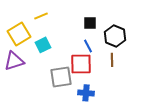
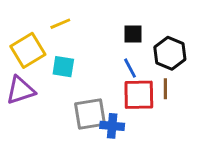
cyan square: (43, 45) -> (63, 67), turned 35
red square: (81, 64) -> (139, 95), moved
blue cross: (86, 93) -> (112, 126), moved

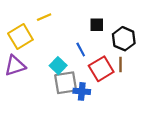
cyan square: (63, 67) -> (58, 66), moved, turned 35
blue line: (130, 68) -> (81, 49), moved
red square: (139, 95) -> (101, 69), turned -30

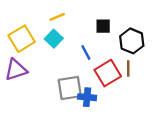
yellow line: (44, 17) -> (57, 17), moved
cyan square: (58, 66) -> (54, 39), moved

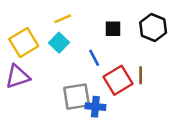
black hexagon: (132, 41) -> (153, 28), moved

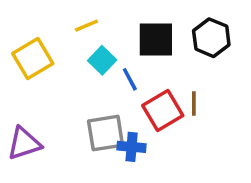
black square: (113, 29) -> (156, 39), size x1.6
cyan square: (59, 43) -> (102, 60), moved
purple triangle: (18, 77) -> (24, 143), moved

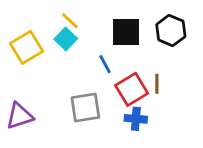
yellow line: (87, 26) -> (70, 21), turned 66
cyan square: (102, 60) -> (66, 39), moved
blue cross: (132, 147) -> (136, 119), moved

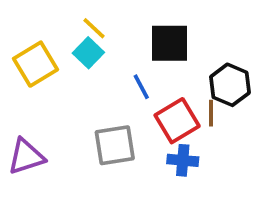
black hexagon: (171, 31) -> (230, 85), moved

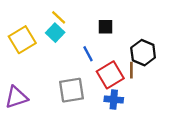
black square: (170, 43) -> (106, 27), size x0.6

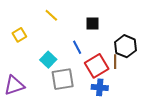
cyan square: (55, 33) -> (48, 60), moved
yellow square: (22, 40) -> (19, 35), size x0.6

